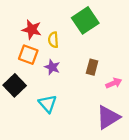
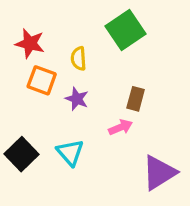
red star: (32, 30) -> (30, 43), moved
pink arrow: (114, 83) -> (120, 127), moved
black square: (15, 85) -> (21, 154), moved

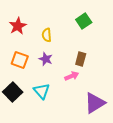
green square: (126, 30) -> (84, 21), moved, size x0.7
red star: (30, 43) -> (18, 26), turned 30
orange square: (42, 80) -> (20, 60), moved

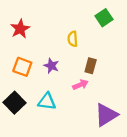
green square: (84, 21) -> (104, 18), moved
yellow semicircle: (47, 35) -> (73, 39), moved
cyan triangle: (42, 91) -> (47, 101), turned -42

